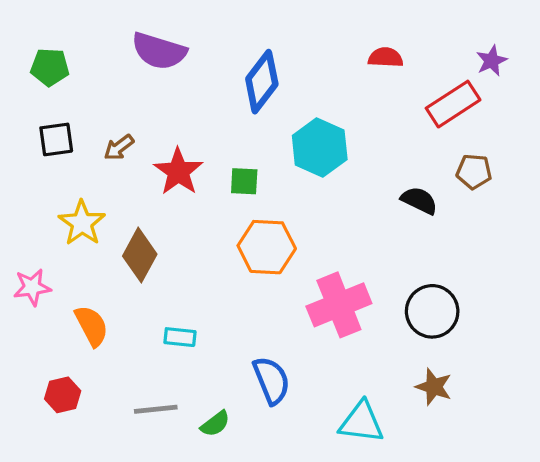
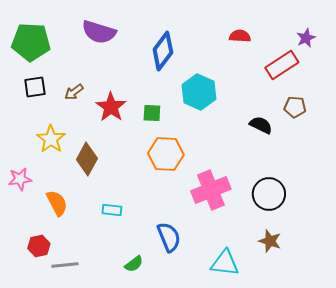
green pentagon: (50, 67) -> (31, 42), size x1.6
gray line: (156, 409) -> (65, 265), moved

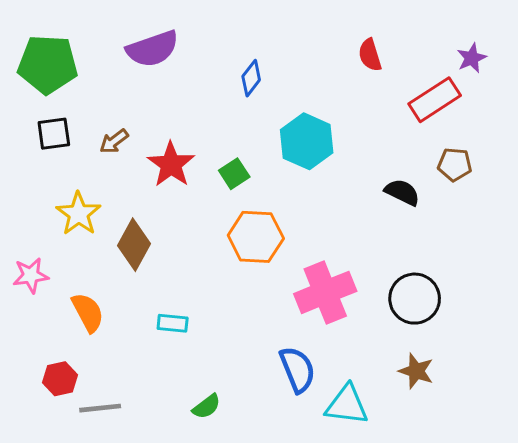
purple semicircle: (99, 32) -> (152, 49), turned -36
red semicircle: (240, 36) -> (370, 55), turned -110
blue diamond: (163, 51) -> (251, 78), size x0.6
green square: (152, 113) -> (234, 174), turned -36
blue semicircle: (169, 237) -> (297, 370), moved

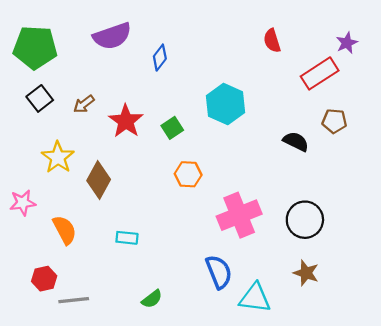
blue diamond: (251, 78) -> (160, 58), moved
black square: (54, 134) -> (40, 98), turned -30
orange hexagon: (256, 237) -> (188, 174), size x0.7

